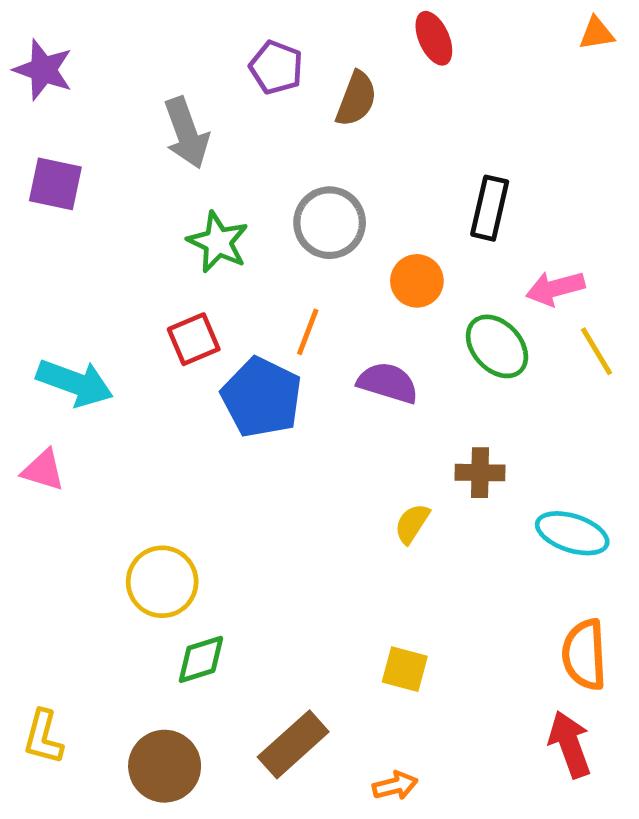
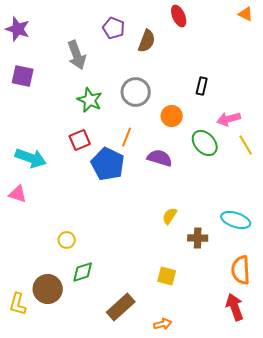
orange triangle: (596, 33) -> (246, 14), turned 35
black rectangle: (490, 208) -> (202, 86), size x0.7
brown cross: (480, 473) -> (198, 238), moved
yellow circle: (162, 582) -> (67, 240), size x0.6
brown circle: (165, 766) -> (48, 289), moved

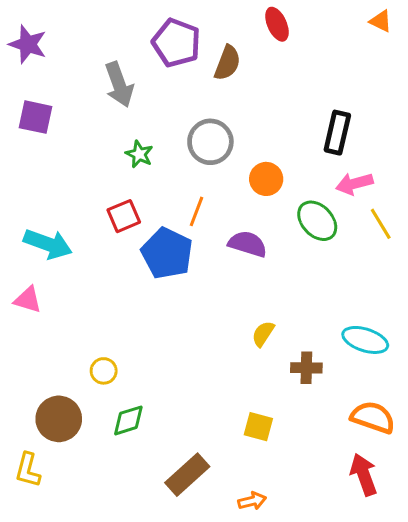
purple pentagon: (114, 28) -> (176, 43), size x1.4
black rectangle: (202, 86) -> (337, 133), moved, size x1.5
green star: (90, 100) -> (139, 154), size x0.7
orange semicircle: (241, 270) -> (373, 417), turned 112
brown circle: (48, 289) -> (59, 419), moved

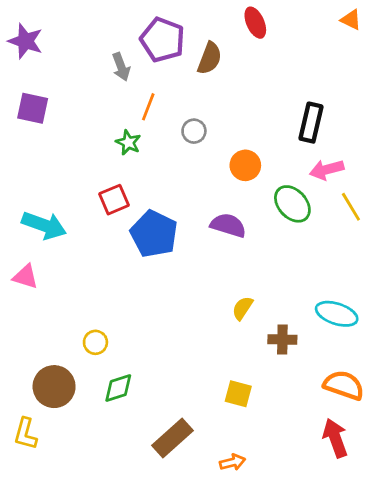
gray arrow: (119, 85) -> (121, 67), moved, size x0.7
gray circle: (210, 142) -> (194, 131), size x0.6
orange line: (196, 211) -> (148, 107), moved

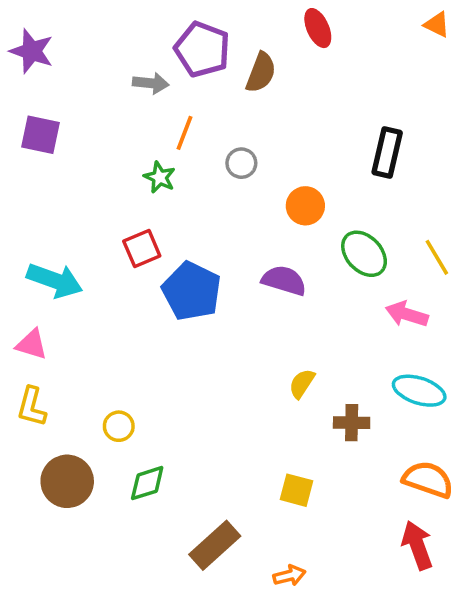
gray arrow: (121, 67) -> (151, 83), turned -64
pink arrow: (327, 170) -> (407, 314), moved, turned 32
yellow L-shape: (25, 434) -> (32, 407), moved

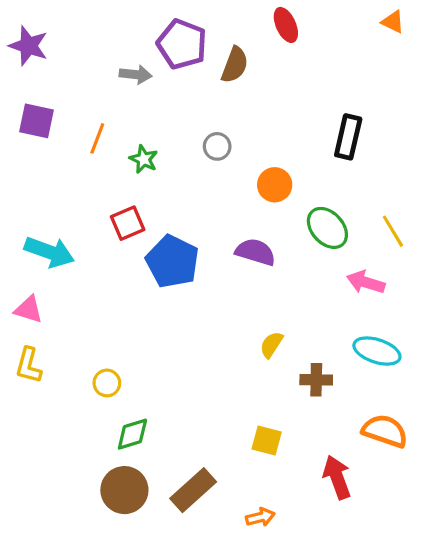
orange line: (184, 133) -> (97, 138), moved
brown circle: (67, 481) -> (124, 490), moved
red arrow: (417, 545) -> (337, 477), moved

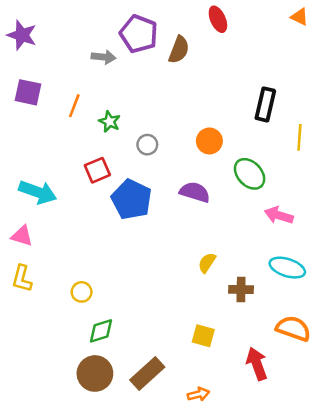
gray circle: (217, 146) -> (147, 145), moved
yellow line: (393, 231) -> (299, 137), moved, turned 35

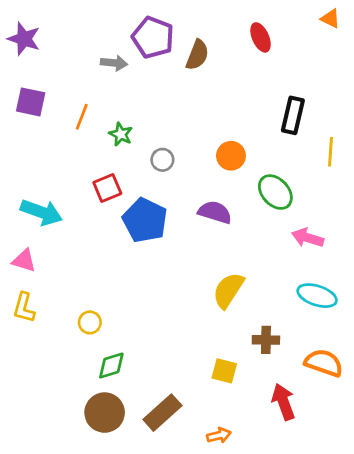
red ellipse: (218, 19) -> (261, 37), moved
yellow semicircle: (207, 263) -> (228, 290), size x1.6
brown cross: (241, 289) -> (266, 340), moved

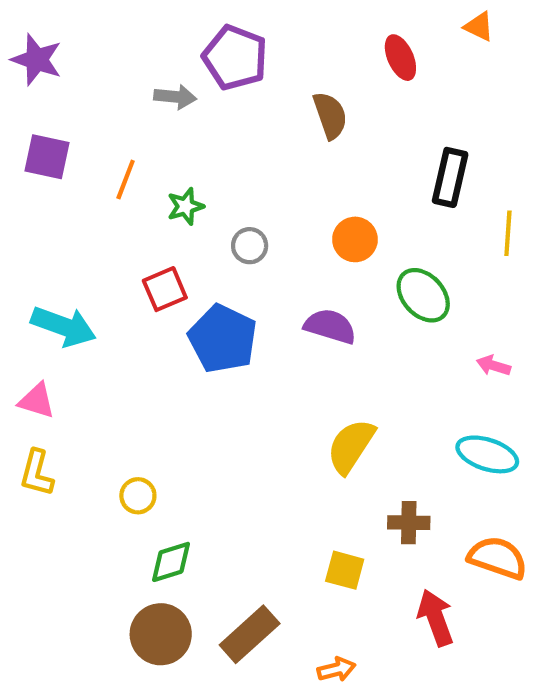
orange triangle: (330, 19) -> (479, 27), moved
brown semicircle: (197, 55) -> (330, 115), moved, turned -40
green star: (121, 134) -> (185, 206), turned 30
pink arrow: (308, 238) -> (493, 366), moved, size x0.7

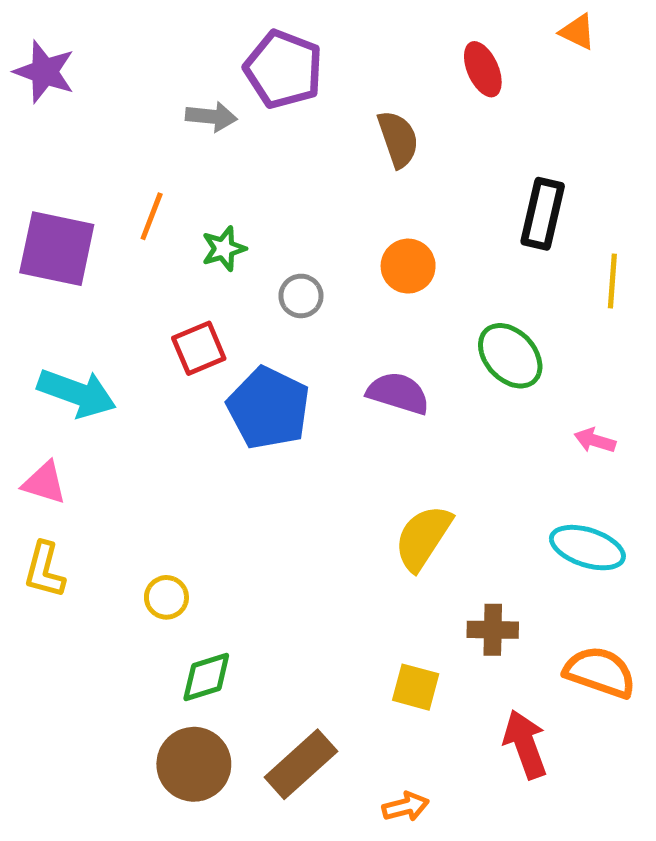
purple square: (47, 157) -> (57, 249), moved, size x1.4
orange circle: (355, 239) -> (408, 266), moved

